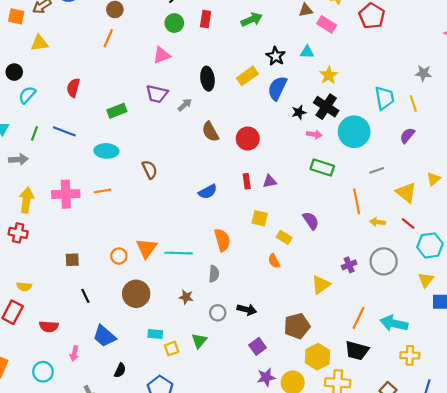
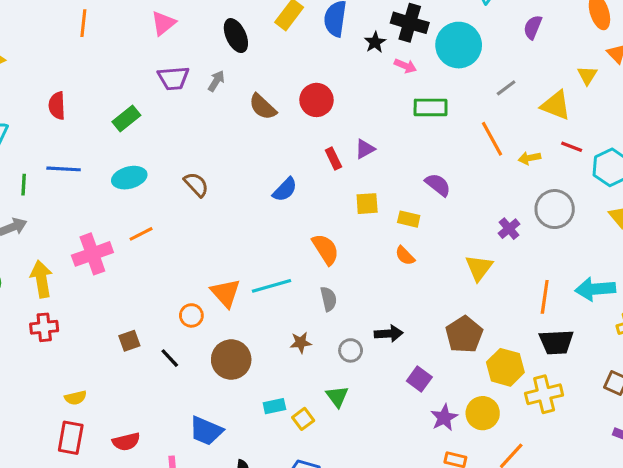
pink arrow: (314, 134) -> (405, 66), turned 32
black line: (85, 296) -> (170, 358), moved

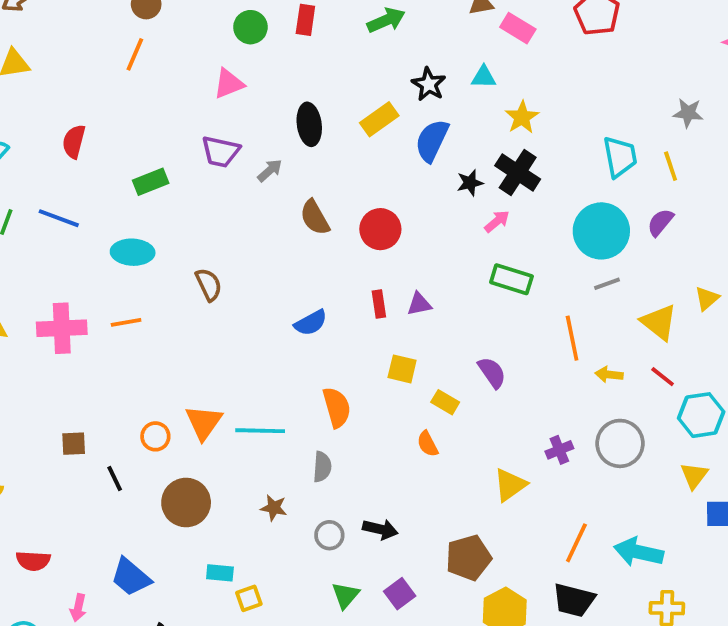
cyan circle: (459, 45) -> (601, 231), moved
pink arrow: (405, 66) -> (497, 221), turned -80
green triangle: (337, 396) -> (346, 595), moved

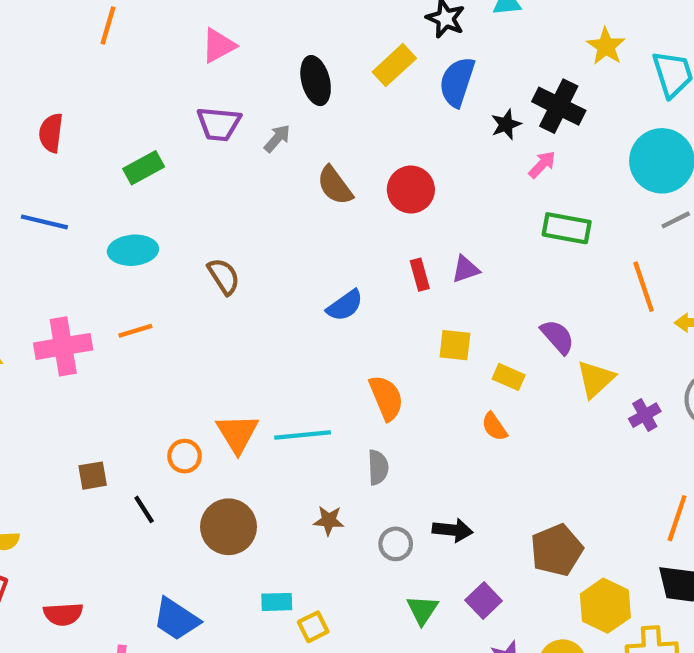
yellow star: (522, 117) -> (606, 46), moved
yellow triangle: (510, 485) -> (596, 379), moved

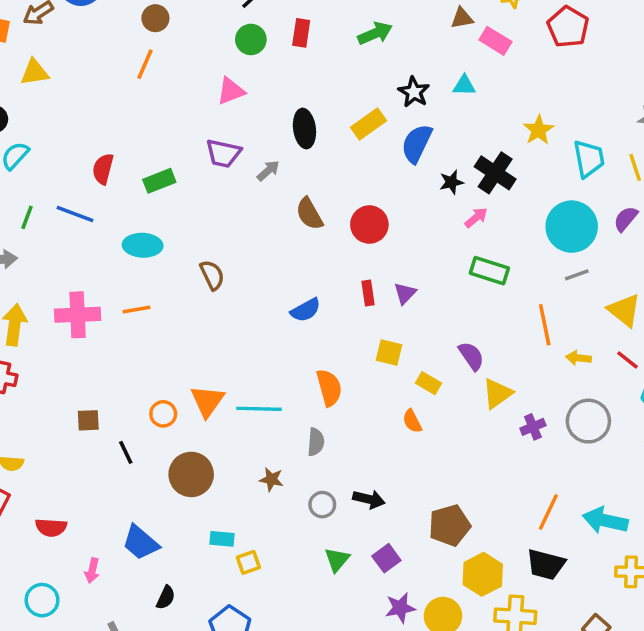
red semicircle: (51, 133) -> (103, 169), moved
purple triangle: (466, 269) -> (405, 293), turned -35

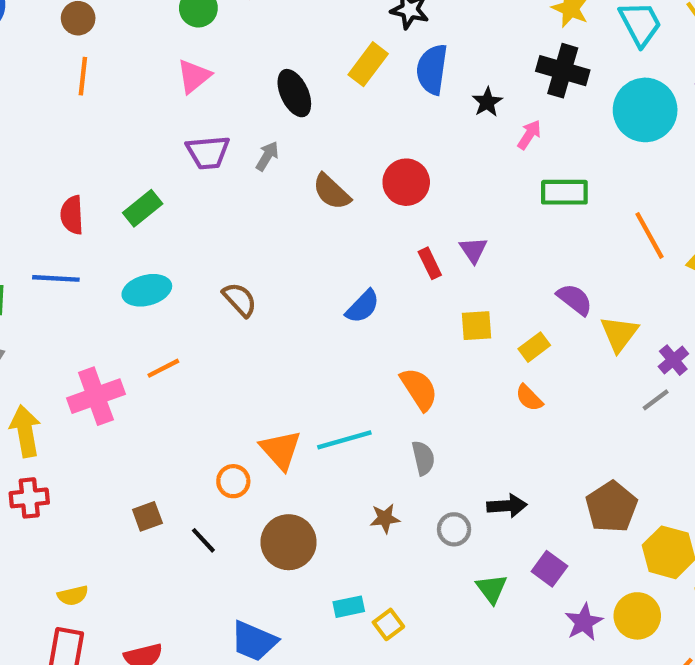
black cross: (495, 173) -> (563, 71), moved
gray line: (577, 275) -> (656, 400), moved
yellow rectangle: (428, 383) -> (534, 347), turned -50

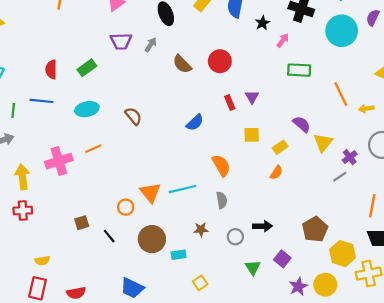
orange semicircle: (529, 398) -> (276, 173), turned -104
cyan rectangle: (349, 607) -> (179, 255), moved

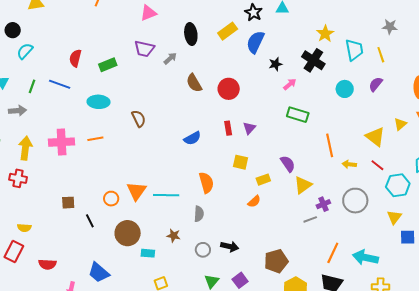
cyan circle: (342, 31) -> (345, 89), size x0.6

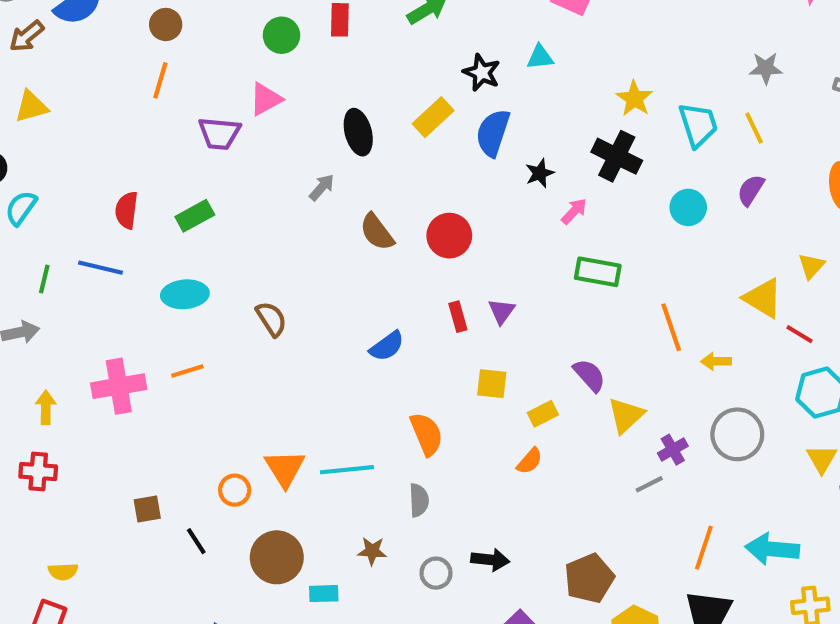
purple trapezoid: (144, 49) -> (219, 133), moved
yellow arrow: (25, 148) -> (46, 407), size x0.7
red line: (377, 165) -> (800, 334), moved

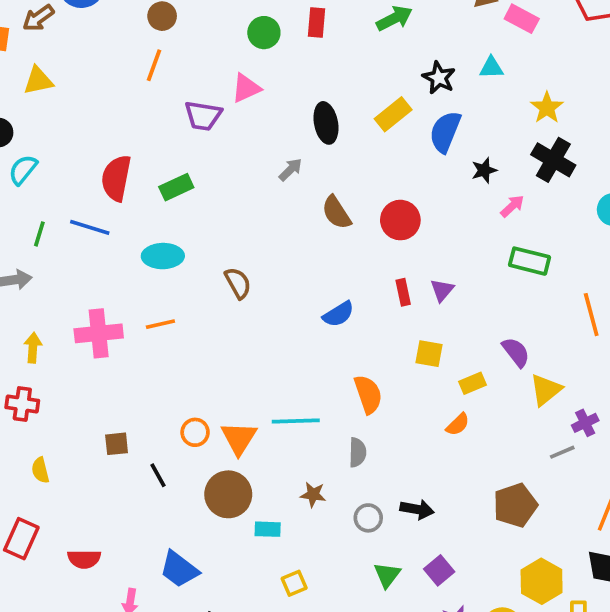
yellow star: (635, 99) -> (547, 108), moved
red semicircle: (127, 210) -> (116, 178), size x1.4
orange triangle: (285, 468) -> (239, 438), moved
yellow semicircle: (63, 571) -> (40, 470), moved, turned 75
brown pentagon: (589, 578) -> (515, 505), moved

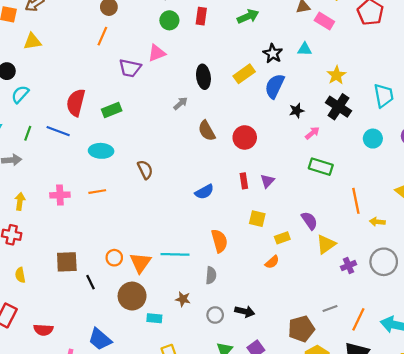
pink cross: (99, 333) -> (60, 195), size x0.7
brown square: (117, 444) -> (67, 262), size x1.5
gray line: (562, 452) -> (330, 309), moved
brown pentagon: (515, 505) -> (301, 329), moved

